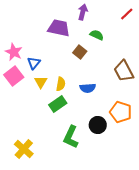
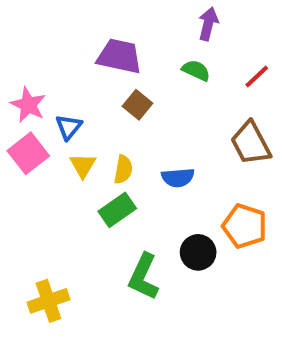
purple arrow: (83, 12) -> (208, 24), moved
red line: (127, 14) -> (257, 76), moved
brown square: (80, 52) -> (137, 105), moved
yellow cross: (24, 149) -> (48, 301), turned 30

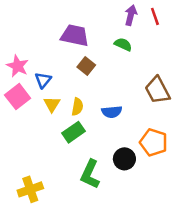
red line: (257, 76) -> (155, 16), moved, turned -66

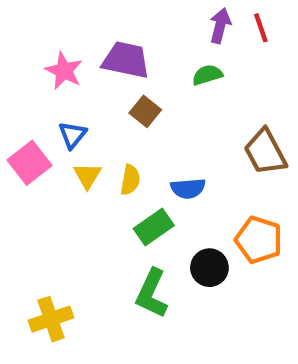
green semicircle: (123, 44) -> (207, 75), turned -42
pink star: (18, 66) -> (64, 71), moved
green rectangle: (74, 132) -> (154, 227), moved

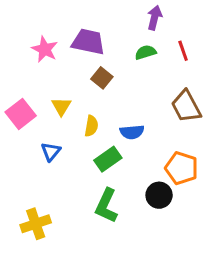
red line: (261, 28) -> (183, 51), moved
blue triangle: (72, 135) -> (51, 152), moved
yellow triangle: (87, 176) -> (61, 106), moved
black circle: (209, 268) -> (159, 195), moved

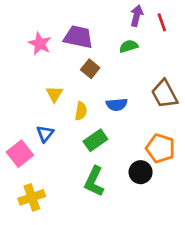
red line: (183, 51) -> (162, 22), moved
pink square: (21, 114) -> (20, 154), moved
blue semicircle: (132, 132) -> (117, 105), moved

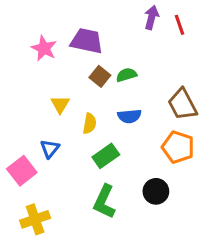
green semicircle: (129, 46) -> (126, 75), moved
orange pentagon: (160, 148) -> (178, 147), moved

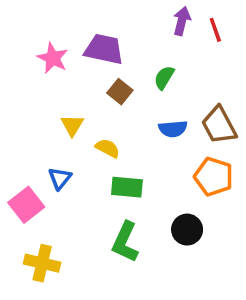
green semicircle: (126, 75) -> (164, 78), moved, turned -42
blue semicircle: (129, 116) -> (173, 129), moved
yellow semicircle: (90, 124) -> (108, 148), turned -72
green rectangle: (106, 156) -> (127, 187), turned 40
yellow cross: (35, 219) -> (42, 263), turned 32

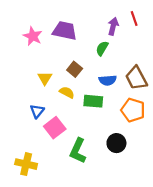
purple arrow: (182, 21) -> (113, 26), moved
brown square: (120, 92) -> (75, 69), moved
green rectangle: (127, 187) -> (93, 101), moved
pink square: (26, 205) -> (55, 128), moved

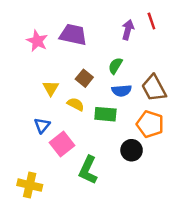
green semicircle: (102, 48) -> (115, 66), moved
black circle: (116, 143) -> (132, 150), moved

